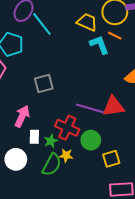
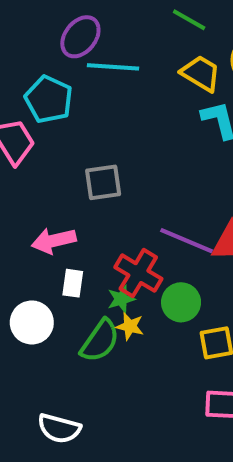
cyan line: (42, 24) -> (113, 67), turned -55
pink arrow: (22, 116) -> (54, 241), turned -135
green star: (51, 141) -> (121, 299), moved

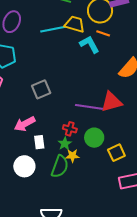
cyan line: (113, 67) -> (53, 29), moved
red cross: (138, 273) -> (70, 129), size x0.6

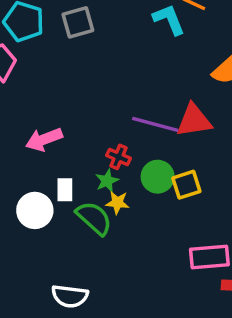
gray square: (41, 89) -> (78, 22), moved
white rectangle: (39, 142) -> (65, 190), moved
yellow square: (116, 153) -> (186, 185), moved
green semicircle: (60, 166) -> (94, 218), turned -75

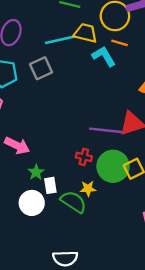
pink arrow: (44, 139) -> (17, 145), moved, turned -125
green circle: (158, 177) -> (113, 166), size x1.4
green star: (107, 181) -> (36, 172), moved

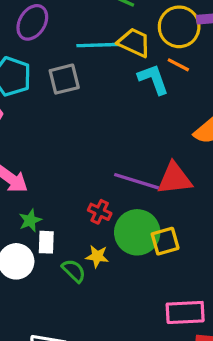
green semicircle: (74, 202) -> (74, 271), size x0.7

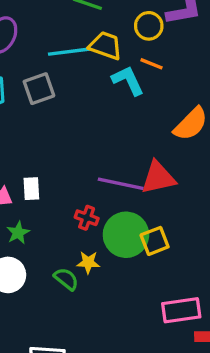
yellow circle: (179, 27) -> (149, 26), size x0.7
white rectangle: (46, 242) -> (31, 189), moved

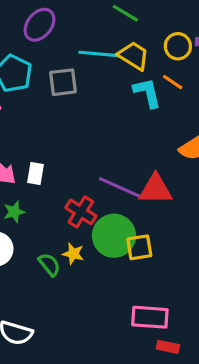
red cross: (87, 218) -> (81, 212), size x1.4

